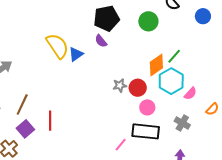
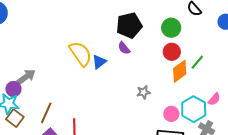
cyan hexagon: (171, 81) -> (194, 109), moved
red circle: (138, 88) -> (172, 52), moved

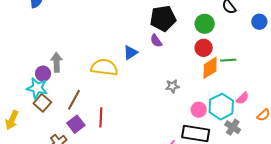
yellow semicircle: (81, 54) -> (104, 67), moved, turned -52
green line: (197, 62) -> (228, 60), turned 42
gray arrow: (26, 77) -> (57, 62), turned -60

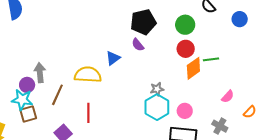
brown line: (74, 100) -> (57, 95), moved
brown square: (42, 103) -> (28, 114), turned 36
cyan hexagon: (221, 107) -> (157, 107), moved
red line: (101, 117) -> (88, 113), moved

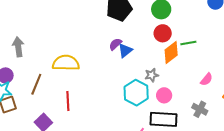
purple semicircle: (138, 45) -> (115, 44), moved, turned 88
blue triangle: (113, 58) -> (125, 50), moved
gray arrow: (40, 73) -> (18, 47), moved
gray star: (157, 89) -> (152, 75), moved

